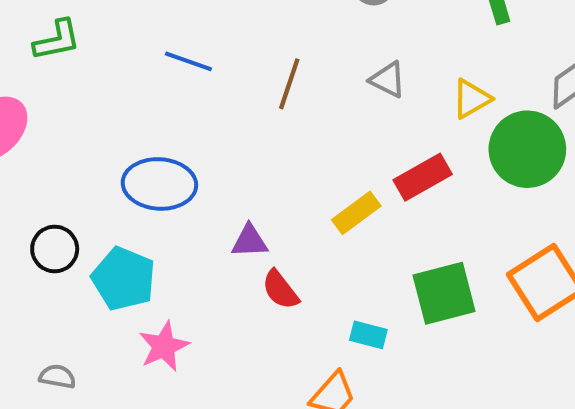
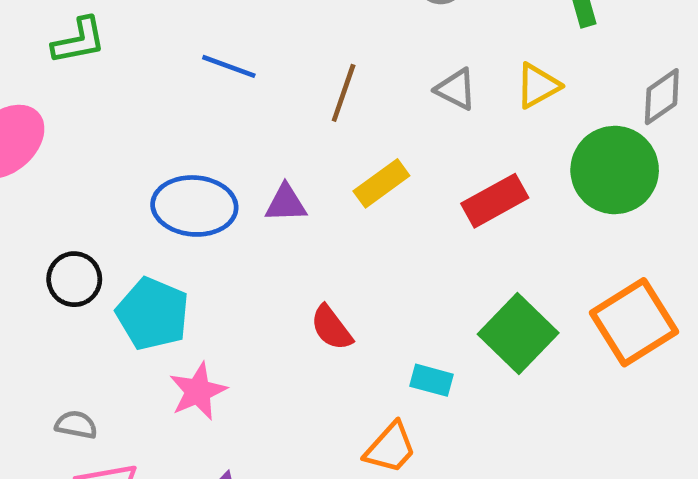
yellow triangle: (471, 99) -> (538, 86), moved
yellow rectangle: (356, 213) -> (381, 183), moved
purple triangle: (250, 241) -> (286, 203), moved
green square: (444, 293) -> (518, 334), turned -32

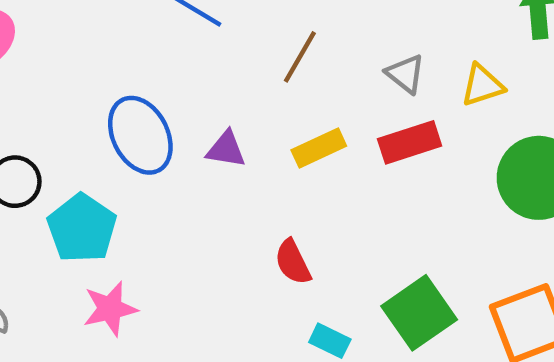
red rectangle: (495, 201) -> (410, 142), moved
blue ellipse: (194, 206) -> (140, 135), turned 48
red semicircle: (331, 328) -> (293, 262), moved

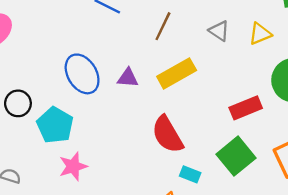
red rectangle: (410, 142) -> (246, 108), moved
yellow rectangle: (319, 148) -> (177, 73), size x1.4
red semicircle: (293, 262) -> (167, 134), size x1.6

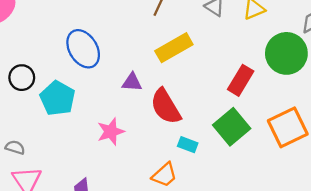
purple triangle: (128, 78) -> (132, 82), moved
red rectangle: (246, 108) -> (241, 80), turned -36
pink star: (73, 166) -> (111, 132), moved

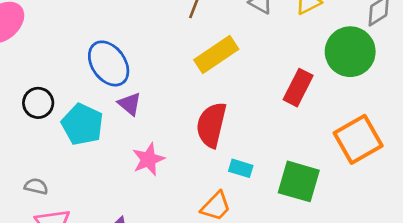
purple triangle: (132, 82) -> (130, 104), moved, turned 40
red semicircle: (166, 106) -> (211, 125), turned 48
green square: (232, 127) -> (299, 181), moved, turned -30

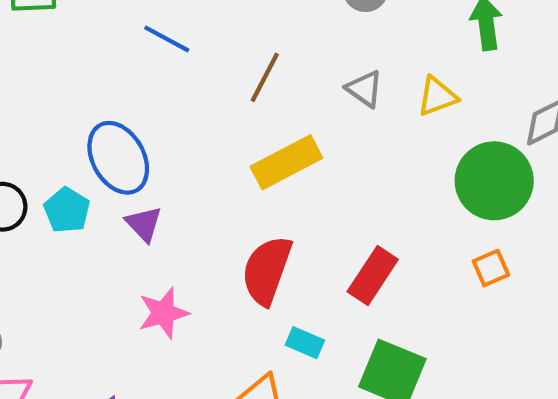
red rectangle: (298, 88) -> (373, 276), moved
cyan pentagon: (82, 124) -> (67, 210), moved, size x0.7
orange square: (358, 139) -> (491, 268), moved, size x0.5

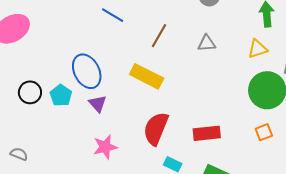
gray triangle: (364, 89) -> (207, 43), turned -42
yellow triangle: (437, 96) -> (258, 49), moved
yellow rectangle: (286, 162) -> (147, 76), moved, turned 52
red rectangle: (373, 276) -> (207, 133), turned 48

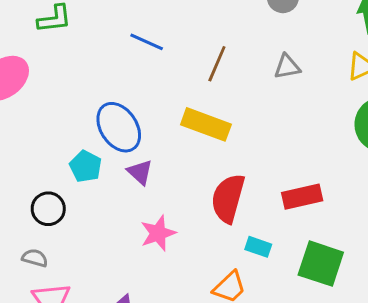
black circle: (30, 92) -> (48, 209), moved

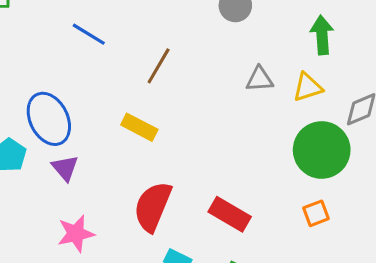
gray triangle: (287, 67) -> (260, 79), moved
yellow rectangle: (206, 124) -> (139, 127), size x0.7
red rectangle: (302, 197) -> (230, 214), turned 36

